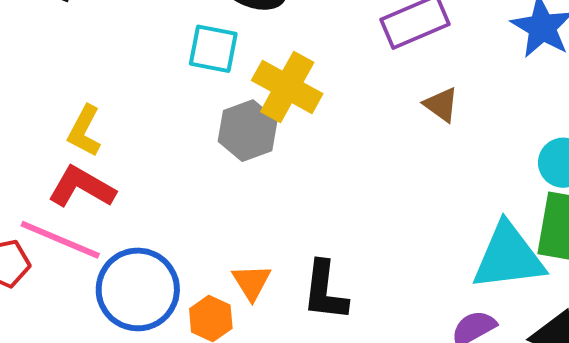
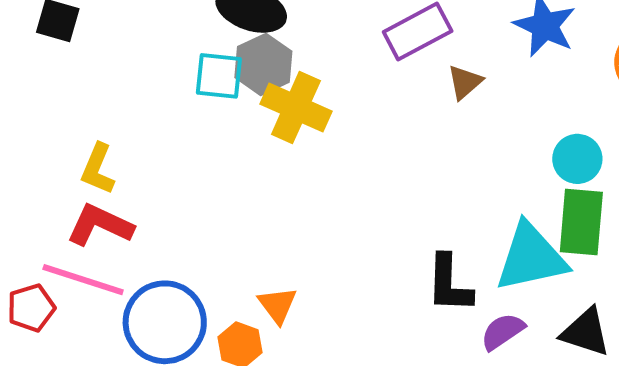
brown triangle: (441, 105) -> (465, 82), moved, turned 48
gray hexagon: (248, 131) -> (263, 64), moved
black L-shape: (325, 291) -> (449, 284), moved

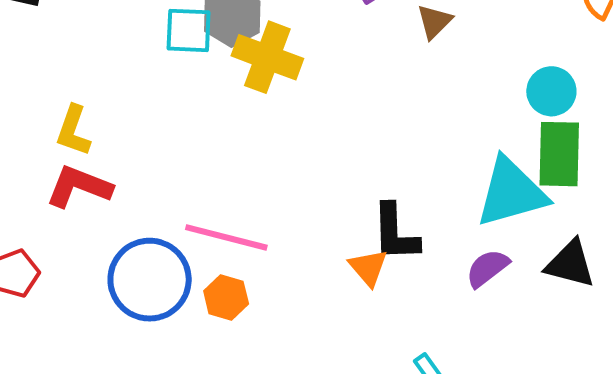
pink line: (83, 280) -> (226, 237), moved
black L-shape: (449, 284) -> (395, 233), moved
orange triangle: (277, 305) -> (368, 267), moved

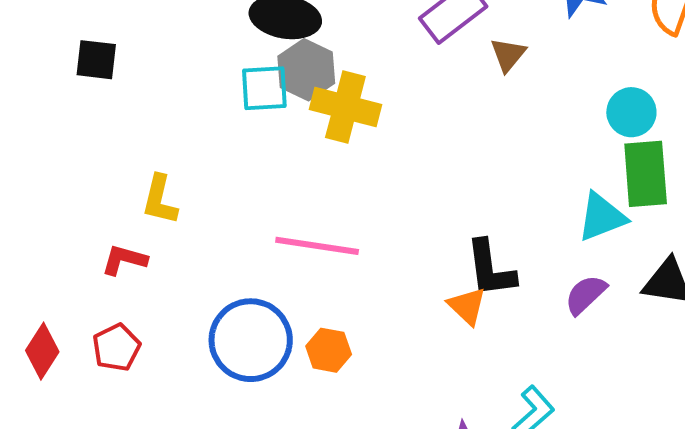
red L-shape: (79, 187) -> (124, 260), moved, size x0.7
cyan triangle: (511, 192) -> (602, 217), size x0.7
pink line: (226, 237) -> (317, 246), moved

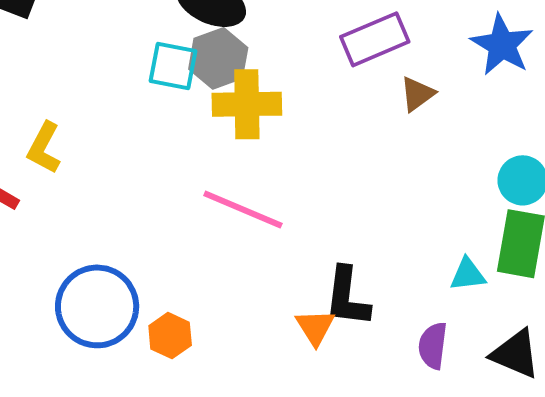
yellow cross: (345, 107) -> (247, 104), turned -30
cyan triangle: (602, 217) -> (468, 274), size x0.7
pink line: (317, 246) -> (243, 210), moved
purple semicircle: (586, 295) -> (433, 346), turned -54

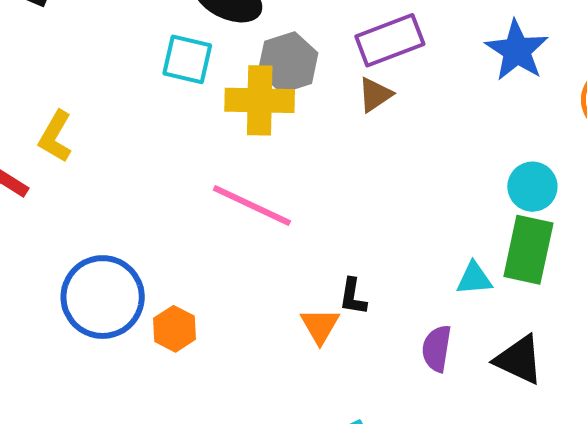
gray hexagon: (218, 58) -> (288, 62), moved
brown triangle: (417, 94) -> (375, 95), moved
black L-shape: (347, 297) -> (353, 297), size x0.6

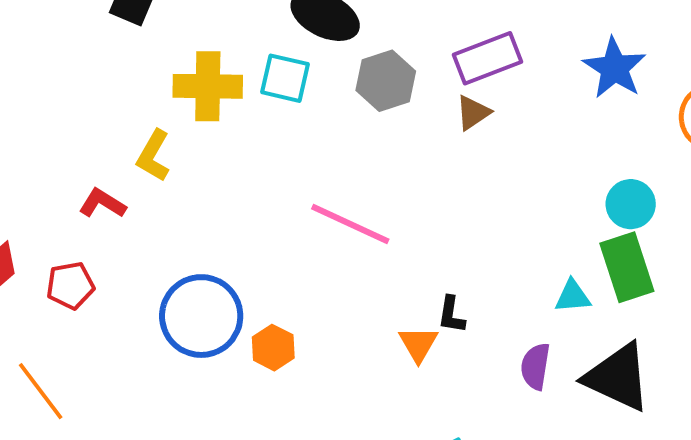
yellow cross: (260, 100) -> (208, 86), moved
green rectangle: (528, 250) -> (627, 267), turned -30
black triangle: (519, 360) -> (618, 377), size x1.4

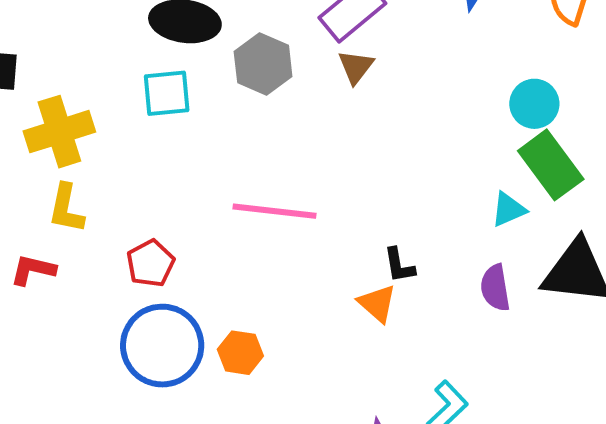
yellow cross: (208, 86) -> (59, 132), moved
red pentagon: (70, 285) -> (150, 263), moved

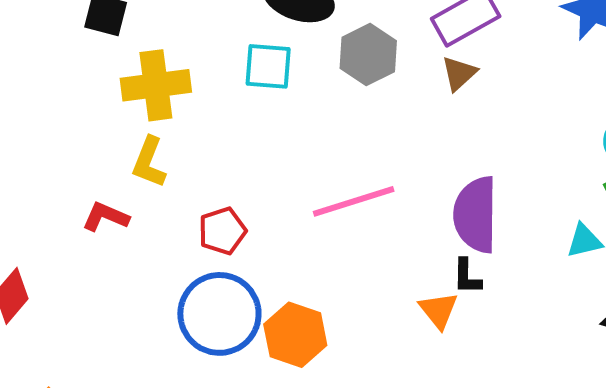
pink line: (275, 211) -> (354, 201), turned -34
purple semicircle: (495, 288) -> (476, 215), moved, size x1.6
orange hexagon: (240, 353) -> (295, 335), size x1.4

